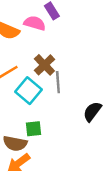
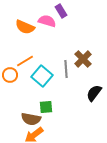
brown cross: (44, 65) -> (83, 59), moved

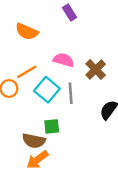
pink semicircle: (47, 21) -> (64, 60), moved
gray line: (66, 69) -> (71, 93), moved

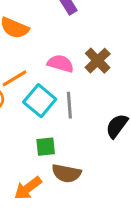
brown cross: (96, 70) -> (98, 61), moved
brown semicircle: (34, 141) -> (66, 173), moved

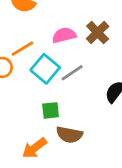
pink semicircle: (60, 64) -> (64, 35), turned -30
gray line: (69, 105) -> (72, 73), turned 60

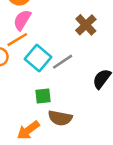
pink semicircle: (64, 35) -> (22, 20), moved, turned -45

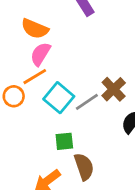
brown cross: (86, 25) -> (114, 89), moved
brown semicircle: (60, 118) -> (84, 167), turned -120

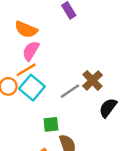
cyan square: (59, 98) -> (32, 88), moved

